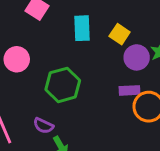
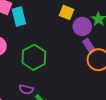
cyan rectangle: (82, 28) -> (19, 17), moved
purple rectangle: (130, 90) -> (89, 46), moved, turned 72

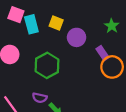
yellow square: (67, 12) -> (56, 23), moved
purple circle: (82, 26) -> (77, 37), moved

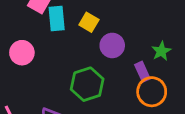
green star: (112, 26) -> (161, 51), moved
green hexagon: (47, 65) -> (87, 84), moved

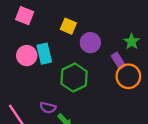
cyan rectangle: (57, 19) -> (44, 54), moved
pink circle: (22, 53) -> (27, 56), moved

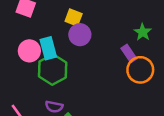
purple circle: (90, 43) -> (80, 35), moved
green hexagon: (74, 78) -> (53, 69), moved

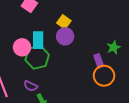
pink circle: (29, 51) -> (22, 47), moved

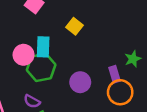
purple circle: (65, 36) -> (80, 82), moved

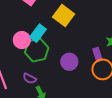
yellow square: (75, 26) -> (64, 16), size x1.5
cyan rectangle: (43, 47) -> (38, 33), turned 36

